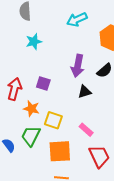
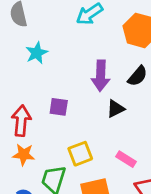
orange star: (31, 109) -> (24, 155), moved
yellow square: (53, 120) -> (80, 154), turned -30

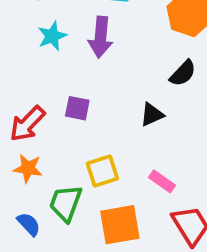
purple arrow: (101, 76) -> (101, 37), moved
red arrow: (21, 121) -> (27, 124), turned -144

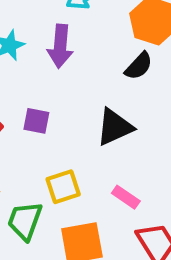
black semicircle: (183, 73) -> (139, 66), moved
black triangle: (152, 115) -> (115, 127), size x1.5

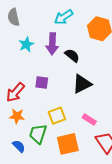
black semicircle: (139, 66) -> (72, 56), moved, turned -91

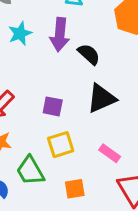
purple square: (42, 83) -> (53, 106), moved
green trapezoid: (38, 134) -> (30, 171), turned -50
orange square: (68, 144) -> (75, 189), size x0.6

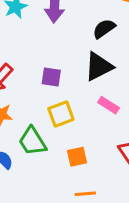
black semicircle: (89, 54) -> (104, 29), moved, turned -75
pink rectangle: (110, 153) -> (109, 105), moved

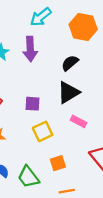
green trapezoid: (32, 141) -> (28, 177), moved

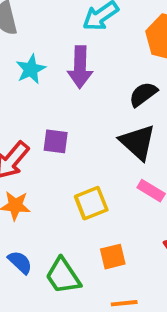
black triangle: (68, 92) -> (138, 142), turned -50
purple square: (33, 104) -> (56, 141), moved

